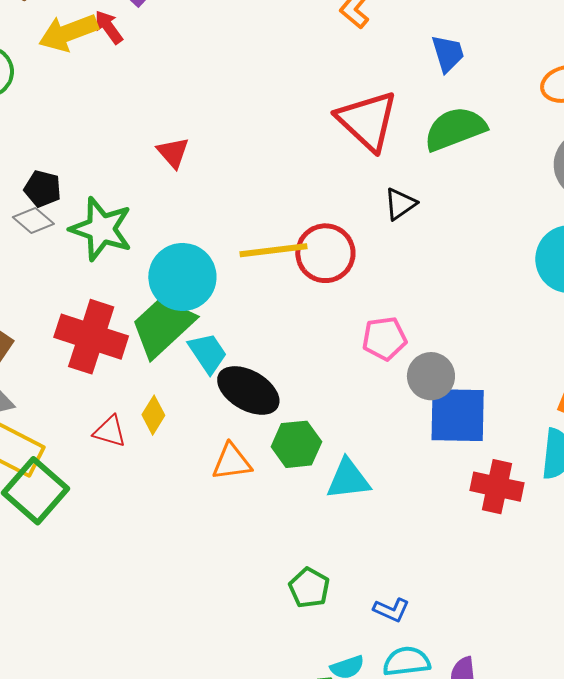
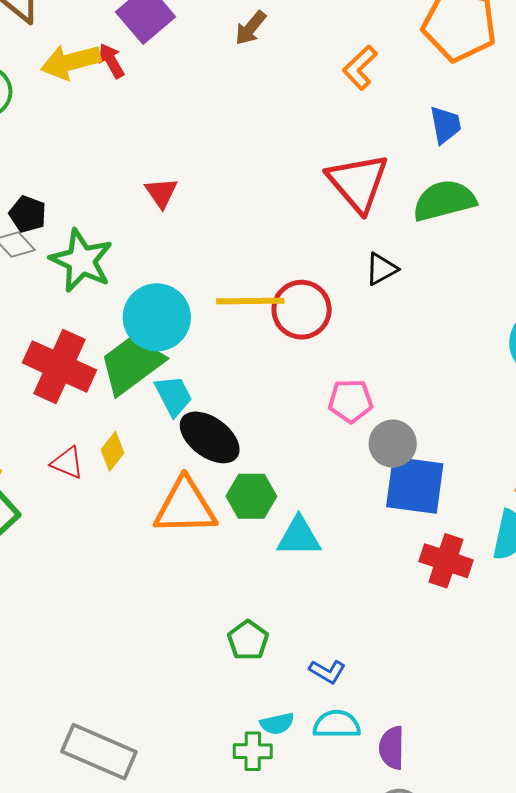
orange triangle: (232, 462) -> (185, 507), size x1.6

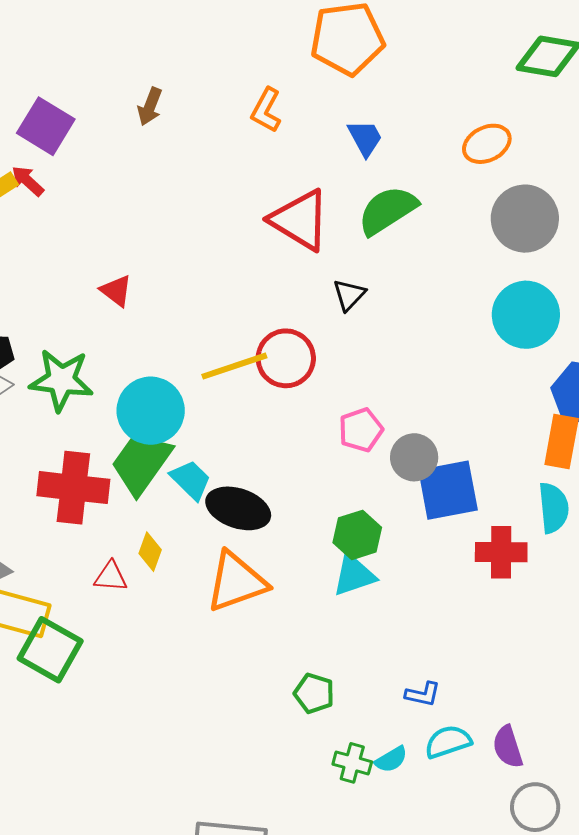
green hexagon: (251, 496) -> (357, 535), moved
green pentagon: (248, 640) -> (314, 693), moved
green cross: (253, 751) -> (352, 763), moved, turned 33

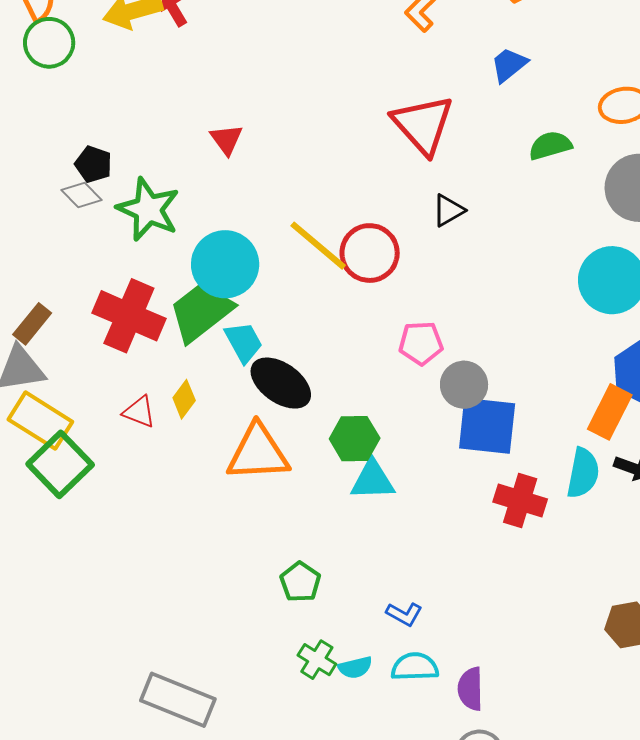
blue trapezoid: (365, 138) -> (509, 65), turned -117
green semicircle: (388, 210) -> (550, 146), moved, size x0.7
yellow line: (234, 366) -> (318, 246), turned 42
green hexagon: (357, 535) -> (355, 439), moved

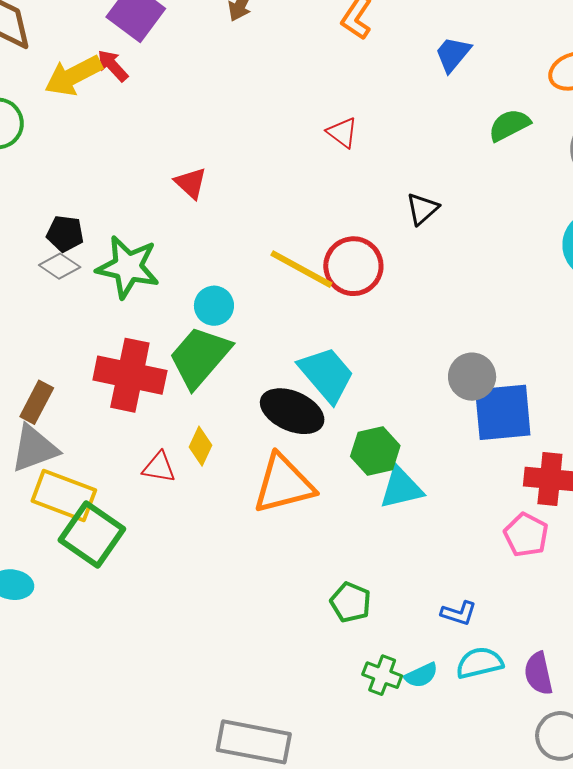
red triangle: (423, 125) -> (342, 133), moved, size x0.5
cyan circle: (225, 264) -> (214, 306), size x0.6
cyan trapezoid: (244, 342) -> (326, 374), moved, size x1.4
pink pentagon: (421, 343) -> (526, 535), moved, turned -30

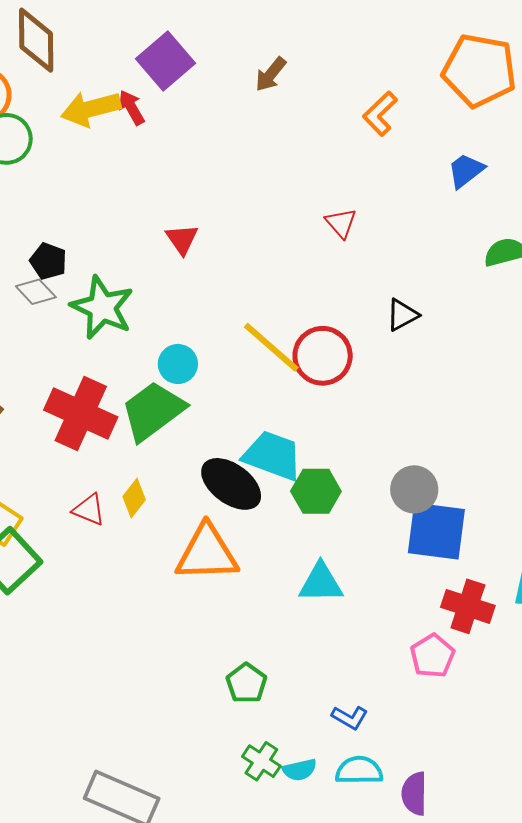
cyan trapezoid: (326, 374) -> (273, 456), turned -42
green hexagon: (375, 451) -> (316, 491), moved

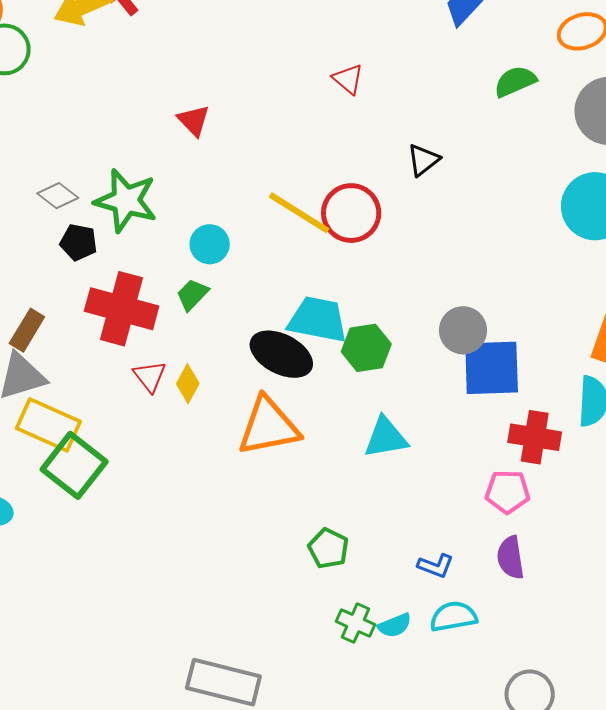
black pentagon: (48, 261) -> (79, 242), moved
green trapezoid: (153, 411) -> (192, 295), size x0.5
red triangle: (89, 510) -> (150, 376), moved, turned 39
pink pentagon: (432, 656) -> (508, 492), turned -30
purple semicircle: (414, 794) -> (511, 558), moved

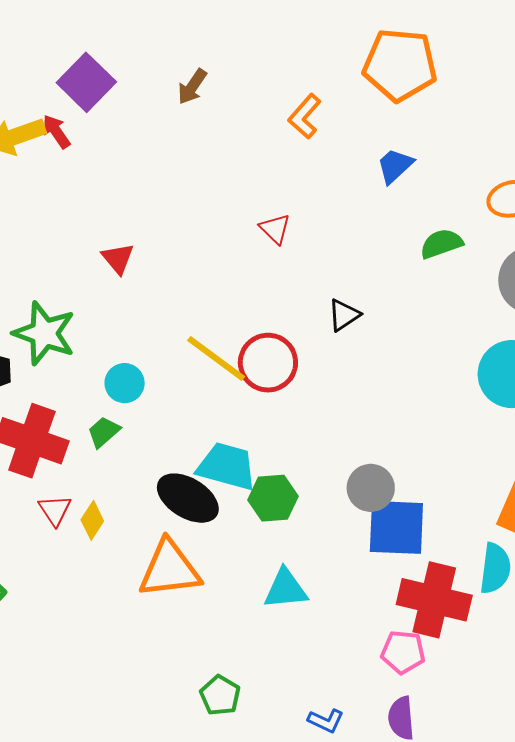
red cross: (535, 437) -> (434, 600), size x1.4

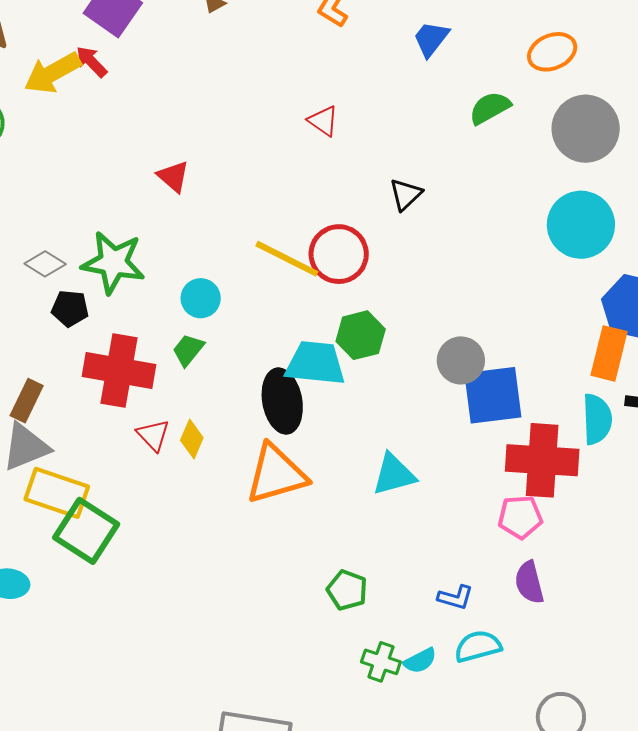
black ellipse: (188, 498) -> (282, 401), turned 58
green hexagon: (273, 498) -> (361, 335), moved

